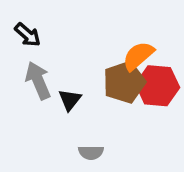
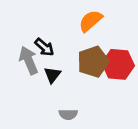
black arrow: (28, 35) -> (44, 47), moved
orange semicircle: (138, 56) -> (91, 21), moved

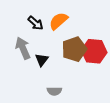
orange semicircle: (91, 21) -> (58, 21), moved
black arrow: (44, 47) -> (35, 23), moved

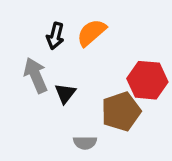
black arrow: (35, 23) -> (55, 36), turned 63
brown pentagon: (74, 49) -> (121, 111), moved

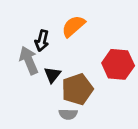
black arrow: (55, 36) -> (42, 41), moved
brown pentagon: (121, 111) -> (77, 89), moved

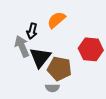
black triangle: (52, 75) -> (40, 57), size x1.6
brown pentagon: (77, 89) -> (59, 69), turned 30

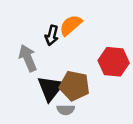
black arrow: (32, 31) -> (52, 35), moved
black triangle: (40, 57) -> (51, 88), moved

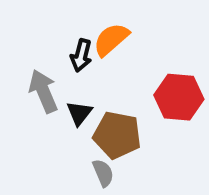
black triangle: (51, 88) -> (79, 113), moved, size x0.6
gray semicircle: (66, 110) -> (103, 173), turned -114

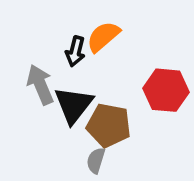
black triangle: (79, 113) -> (74, 105), size x1.6
gray semicircle: (103, 173) -> (96, 160), turned -140

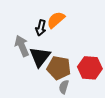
red hexagon: (166, 90) -> (90, 68), moved
gray semicircle: (96, 160) -> (64, 87), moved

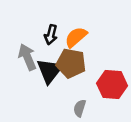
orange semicircle: (56, 20) -> (76, 37), moved
brown pentagon: (59, 68) -> (71, 63), moved

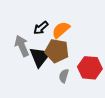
black arrow: (51, 35) -> (41, 28), turned 35
gray semicircle: (80, 108) -> (64, 76), moved

